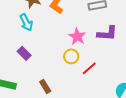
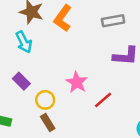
pink star: (77, 36) -> (77, 82), moved
yellow circle: (71, 56) -> (45, 100), moved

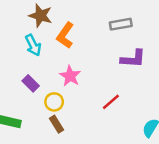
orange L-shape: (63, 18) -> (65, 35), moved
pink star: (77, 82) -> (70, 76), moved

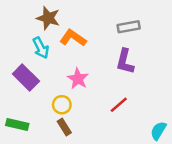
orange L-shape: (65, 35) -> (73, 38), turned 90
purple L-shape: (133, 59) -> (125, 61), moved, turned 100
purple rectangle: (31, 83) -> (26, 78), moved, size x1.5

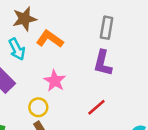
brown star: (48, 18) -> (24, 19), turned -30
gray rectangle: (129, 27) -> (107, 28), turned -70

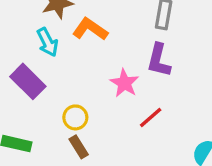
pink star: (55, 81) -> (124, 83), moved

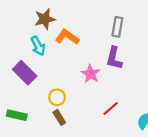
red line: (151, 117) -> (111, 108), moved

